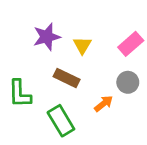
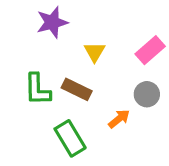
purple star: (47, 37) -> (52, 22), moved
green L-shape: (20, 94) -> (37, 89), moved

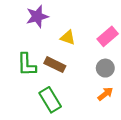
yellow triangle: (95, 52) -> (68, 38), turned -42
orange arrow: (119, 119) -> (105, 94), moved

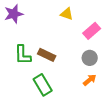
purple star: (37, 16) -> (14, 14), moved
yellow triangle: (68, 38) -> (67, 14), moved

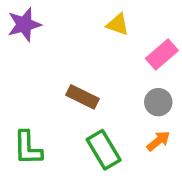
green L-shape: (23, 55) -> (28, 148), moved
green rectangle: (43, 85) -> (104, 150), moved

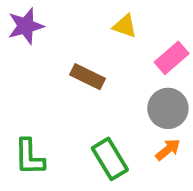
brown rectangle: (82, 97) -> (87, 77), moved
gray circle: (158, 102) -> (168, 108), size x1.4

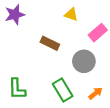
gray circle: (168, 108) -> (84, 61), moved
orange arrow: (168, 150) -> (96, 93), moved

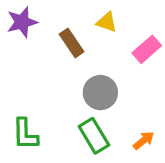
brown rectangle: (50, 43) -> (72, 43), moved, turned 30
gray circle: (84, 61) -> (100, 93), moved

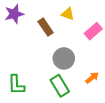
orange arrow: (144, 141) -> (92, 78), moved

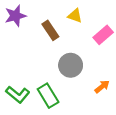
green L-shape: (16, 85) -> (18, 94), turned -50
green rectangle: (60, 86) -> (48, 96), moved

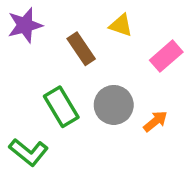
orange arrow: (102, 87) -> (155, 121), moved
green rectangle: (48, 96) -> (61, 107), moved

